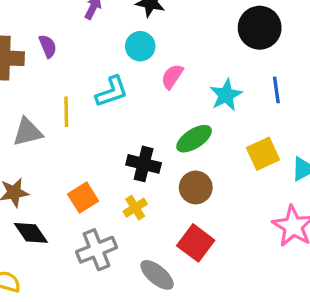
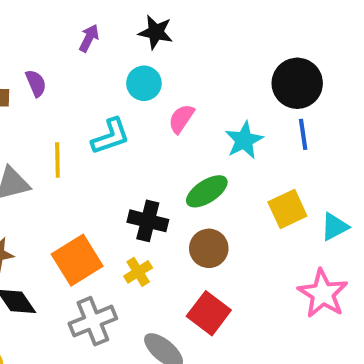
black circle: (260, 28) -> (297, 83), moved
orange square: (83, 198) -> (77, 260), size x1.4

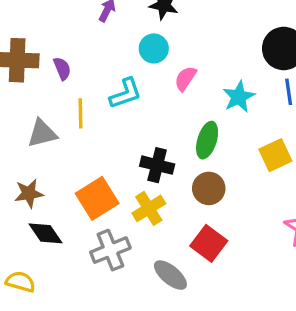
purple semicircle: (36, 83) -> (62, 68), moved
green ellipse: (207, 191) -> (207, 140), turned -40
yellow cross: (138, 272) -> (149, 208), size x1.4

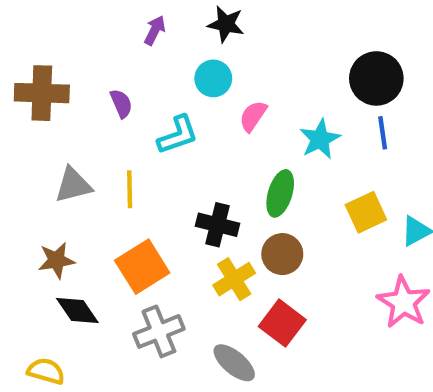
purple semicircle: (62, 68) -> (121, 104), moved
yellow line: (80, 113) -> (130, 189), moved
yellow cross: (149, 208) -> (234, 279), moved

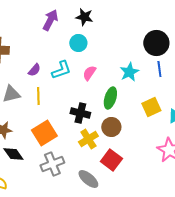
purple arrow: (155, 30) -> (50, 20), size x1.5
purple semicircle: (121, 104) -> (34, 70), moved, turned 64
pink semicircle: (253, 116) -> (89, 73), moved

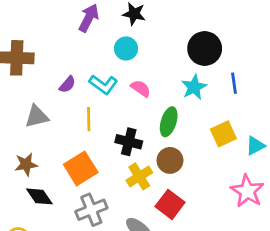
black circle: (156, 43) -> (205, 48), moved
cyan L-shape: (61, 70) -> (103, 84), turned 55
pink semicircle: (89, 73) -> (141, 88), turned 91
yellow line: (38, 96) -> (89, 119), moved

